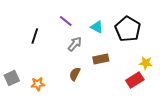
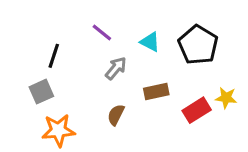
gray square: (12, 78) -> (41, 92), moved
red rectangle: (135, 80) -> (197, 110), moved
orange star: (38, 84) -> (58, 130), size x1.5

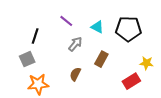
black pentagon: (198, 45) -> (128, 29), turned -30
brown rectangle: (156, 92) -> (101, 59), turned -49
red rectangle: (197, 110) -> (131, 81), moved

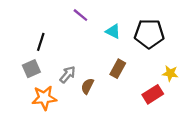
purple line: (66, 21) -> (80, 15), moved
gray arrow: (75, 44) -> (68, 74), moved

